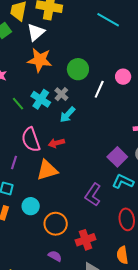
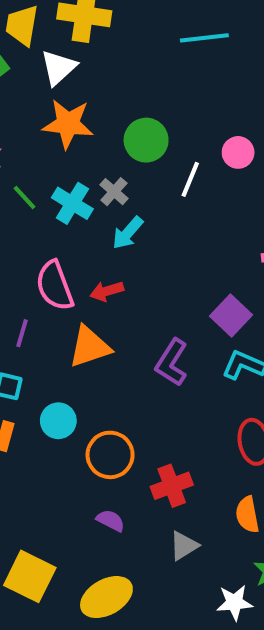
cyan line: (108, 20) -> (204, 38), turned -35
green line: (18, 104) -> (24, 197), moved
purple L-shape: (93, 195) -> (172, 363), moved

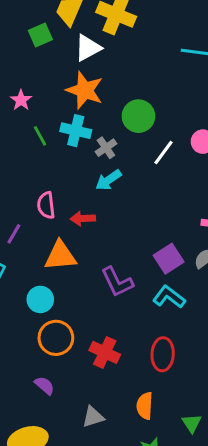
cyan cross: (72, 203) -> (76, 131), moved, turned -32
pink semicircle: (55, 286) -> (46, 205), size x0.7
purple L-shape: (172, 363) -> (117, 282), turned -72
cyan circle: (58, 421) -> (40, 299), moved
red cross: (172, 486) -> (105, 352), moved, turned 32

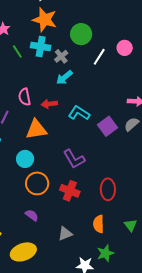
purple L-shape: (117, 282) -> (74, 159), moved
cyan L-shape: (169, 297) -> (79, 113), moved
green triangle: (192, 423) -> (130, 225), moved

